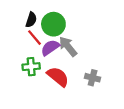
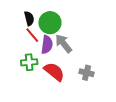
black semicircle: (31, 20) -> (29, 18), turned -32
purple semicircle: (50, 48) -> (47, 45), turned 132

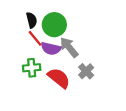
purple semicircle: (47, 45) -> (51, 48), turned 96
gray cross: (87, 73) -> (86, 71), moved, turned 32

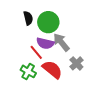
red line: (35, 38) -> (36, 52), moved
green cross: (32, 68) -> (28, 71), moved, turned 35

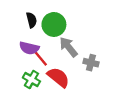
purple semicircle: (45, 43) -> (29, 48), moved
gray cross: (76, 63) -> (91, 63), moved, turned -32

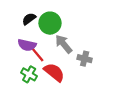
black semicircle: (31, 20) -> (29, 19), turned -112

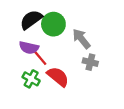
black semicircle: (29, 19) -> (31, 20), size x1.5
gray arrow: (64, 44) -> (81, 39), moved

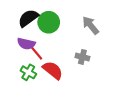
gray arrow: (81, 39) -> (91, 25), moved

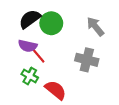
gray cross: (82, 57) -> (87, 60), size x1.5
red semicircle: (53, 70) -> (56, 90), moved

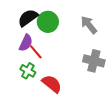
purple semicircle: (28, 46) -> (26, 43), turned -78
gray cross: (87, 60) -> (94, 61), moved

